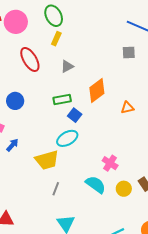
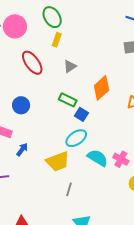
green rectangle: (62, 100) -> (68, 100), turned 42
cyan semicircle: (96, 185) -> (98, 158), moved

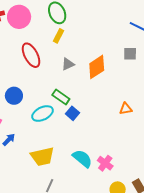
orange diamond: (102, 88) -> (97, 67), moved
cyan ellipse: (76, 138) -> (43, 113), moved

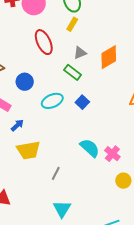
green rectangle: (61, 97) -> (73, 72), moved
yellow trapezoid: (42, 157) -> (28, 150), moved

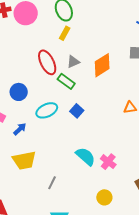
red ellipse: (44, 42) -> (47, 62), moved
blue arrow: (17, 125) -> (20, 129), moved
yellow circle: (123, 181) -> (104, 197), moved

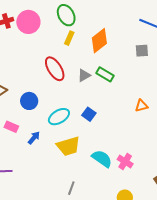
gray triangle: (73, 62) -> (84, 75), moved
orange diamond: (102, 65) -> (99, 41), moved
green rectangle: (66, 81) -> (105, 74), moved
yellow trapezoid: (24, 160) -> (68, 146), moved

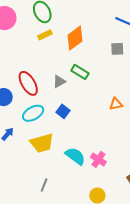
yellow rectangle: (69, 38) -> (45, 35), turned 40
red ellipse: (55, 69) -> (28, 83), moved
gray triangle: (84, 75) -> (59, 82), moved

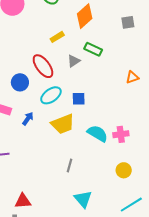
yellow rectangle: (45, 35) -> (57, 37), moved
blue square: (63, 111) -> (79, 99), moved, turned -32
pink cross: (98, 159) -> (121, 134), turned -35

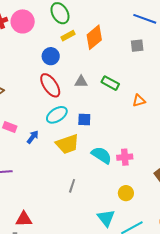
yellow rectangle: (57, 37) -> (68, 36), moved
green rectangle: (93, 49) -> (110, 83), moved
gray triangle: (74, 61) -> (81, 82), turned 32
blue circle: (20, 82) -> (51, 56), moved
cyan triangle: (83, 199) -> (106, 218), moved

